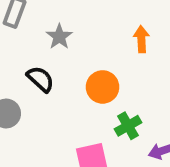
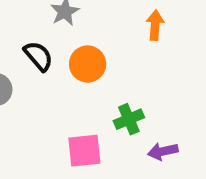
orange circle: (103, 87) -> (88, 64), moved

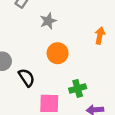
black semicircle: (38, 56) -> (27, 78), moved

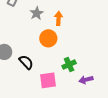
orange arrow: (100, 36) -> (58, 18), moved

